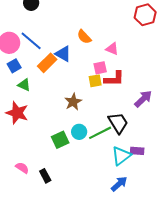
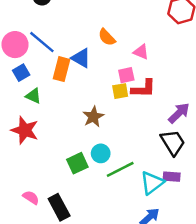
orange rectangle: (47, 63) -> (61, 69), turned -30
black trapezoid: (118, 123) -> (173, 142), moved
green line: (100, 133) -> (120, 169), moved
black rectangle: (45, 176) -> (59, 207), size x1.5

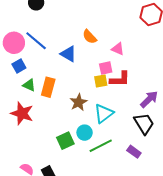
orange rectangle: (61, 69) -> (48, 87), moved
purple rectangle: (172, 177) -> (134, 152), moved, turned 32
cyan triangle: (152, 183) -> (104, 113), moved

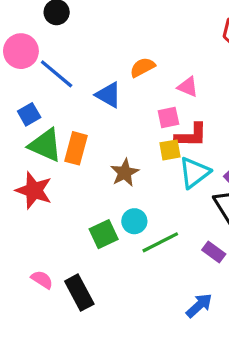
orange semicircle: (90, 37) -> (142, 67), turned 105
pink circle: (14, 43) -> (21, 51), moved
yellow square: (101, 81) -> (170, 150), moved
green triangle: (29, 85) -> (45, 145), size x1.6
cyan triangle: (104, 113) -> (194, 173), moved

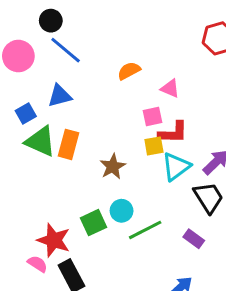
blue line: (57, 74) -> (66, 50), moved
blue triangle: (108, 95) -> (60, 96), moved, turned -45
red star: (34, 190) -> (54, 240), moved

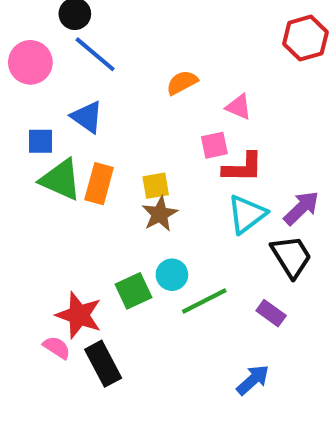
blue triangle: (60, 96) -> (87, 117), turned 50
blue square: (26, 113) -> (40, 141), turned 30
yellow square: (154, 146) -> (156, 186), moved

